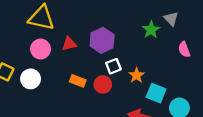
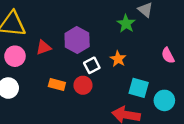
pink semicircle: (184, 50) -> (168, 55), moved
orange star: (137, 75) -> (118, 59), moved

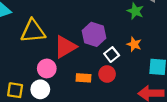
red triangle: (44, 47) -> (65, 47), size x1.6
pink circle: (15, 56) -> (47, 68), moved

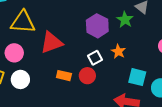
purple hexagon: (94, 34) -> (97, 26), moved
pink circle: (47, 68) -> (14, 53), moved

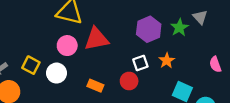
pink circle: (14, 53) -> (67, 46), moved
orange rectangle: (64, 76) -> (95, 86), moved

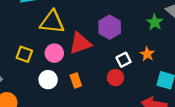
purple hexagon: (149, 29) -> (110, 27), moved
yellow square: (31, 65) -> (24, 54), moved
orange rectangle: (95, 86) -> (76, 81), moved, turned 56

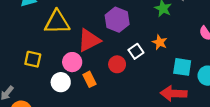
pink circle: (54, 53) -> (72, 62), moved
red circle: (115, 78) -> (117, 64), moved

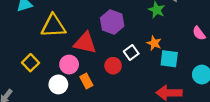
red triangle: (89, 40) -> (85, 43), turned 40
yellow square: (33, 59) -> (30, 63), turned 35
cyan square: (182, 67) -> (169, 59), moved

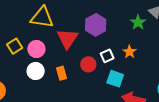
red triangle: (85, 43) -> (67, 39), turned 40
cyan square: (169, 59) -> (115, 79), moved
pink circle: (69, 65) -> (36, 49), moved

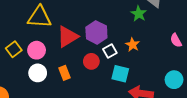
purple hexagon: (96, 25) -> (96, 32), moved
red triangle: (67, 39) -> (67, 37), turned 30

